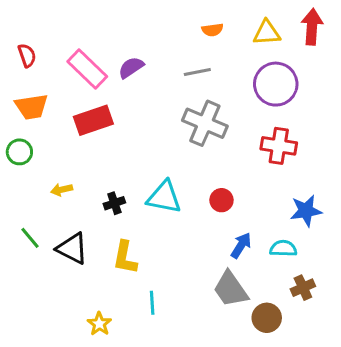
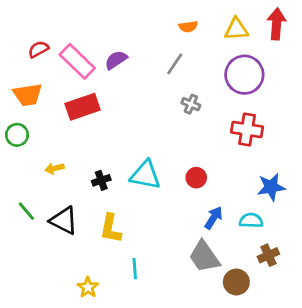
red semicircle: (27, 55) -> (38, 49), moved, turned -100
gray line: (197, 72) -> (175, 64), turned -45
gray cross: (205, 123) -> (191, 104), moved, size x0.5

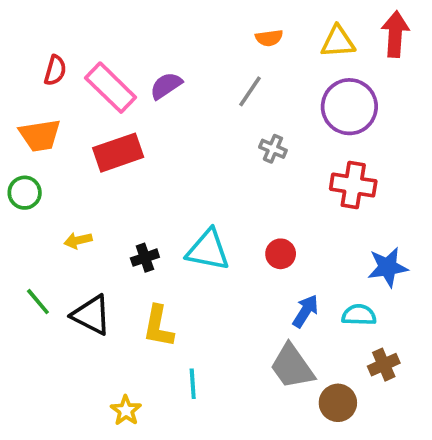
red semicircle: (38, 49) -> (55, 70), turned 135

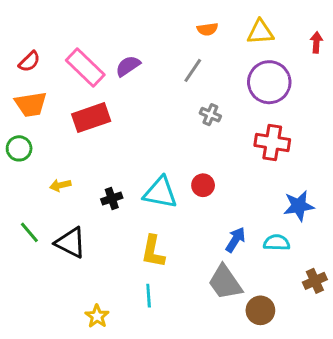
red arrow: (395, 34) -> (316, 42), moved, size x0.6
red semicircle: (55, 70) -> (29, 62), moved, turned 30
red circle: (281, 254) -> (203, 185), moved
yellow L-shape: (158, 326) -> (153, 251), moved
brown cross: (384, 365) -> (315, 281), moved

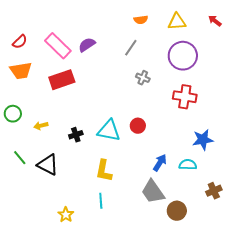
red arrow: (316, 42) -> (215, 21), moved, turned -56
green circle: (19, 148) -> (13, 114), moved

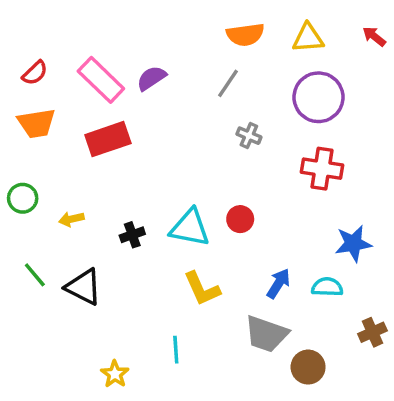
orange semicircle: (141, 20) -> (245, 35), size x1.5
yellow L-shape: (104, 171) -> (202, 289), moved, turned -35
gray trapezoid: (153, 192) -> (266, 334), turned -36

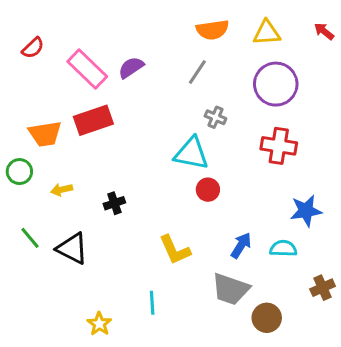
red semicircle: (35, 73) -> (33, 48), moved
orange trapezoid: (37, 123) -> (45, 134), moved
cyan triangle: (190, 228) -> (191, 153), moved

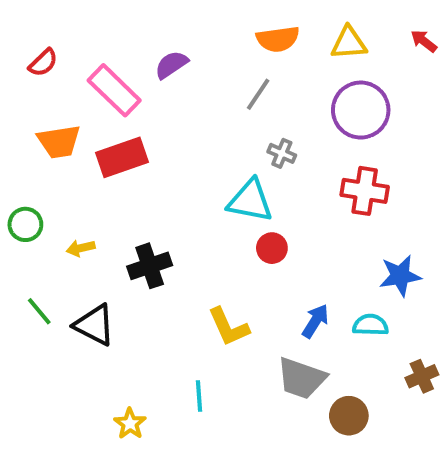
purple semicircle: (131, 67) -> (171, 65), moved
orange trapezoid: (45, 134) -> (59, 142), moved
black cross: (114, 203) -> (150, 266), size x1.5

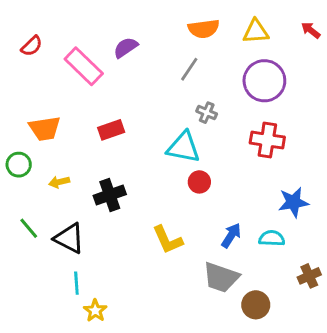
orange trapezoid: (59, 142) -> (45, 128), moved
red rectangle: (122, 157) -> (111, 130), moved, size x0.7
cyan line: (199, 396) -> (76, 283), moved

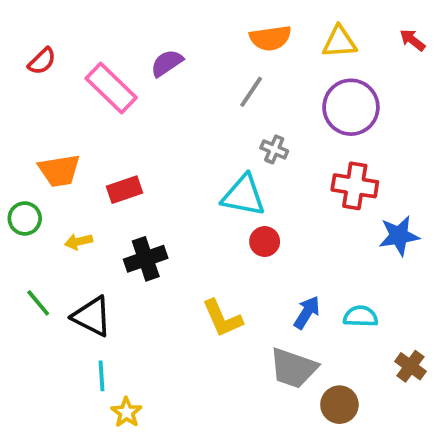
red rectangle: (111, 130) -> (125, 190), moved
blue star: (293, 202) -> (399, 236), moved
brown cross: (309, 276) -> (410, 366), turned -30

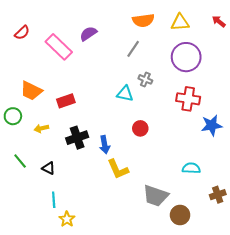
orange trapezoid: (59, 171) -> (31, 91), turned 35
cyan triangle: (244, 195) -> (125, 94), moved, size x0.7
blue arrow: (307, 313) -> (105, 145), moved, turned 138
black triangle: (92, 316) -> (49, 168), size x0.6
brown cross: (410, 366) -> (218, 195), turned 35

